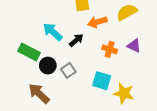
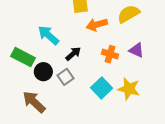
black arrow: (76, 40) -> (73, 54), moved
cyan square: (102, 81) -> (102, 88), turned 30
yellow star: (124, 93) -> (129, 89), moved

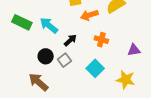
purple triangle: (136, 50) -> (134, 50), moved, turned -32
green rectangle: (23, 57) -> (22, 22), moved
yellow star: (129, 89) -> (126, 80), moved

